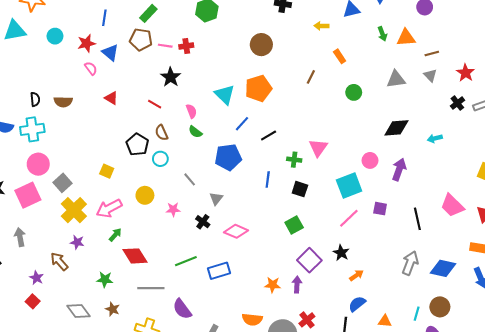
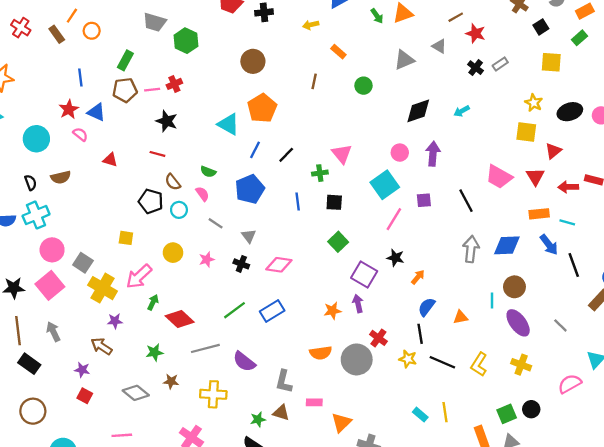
cyan circle: (55, 36) -> (36, 139), moved, size x1.5
brown line: (432, 54) -> (456, 17), moved
pink semicircle: (191, 111) -> (202, 194), moved

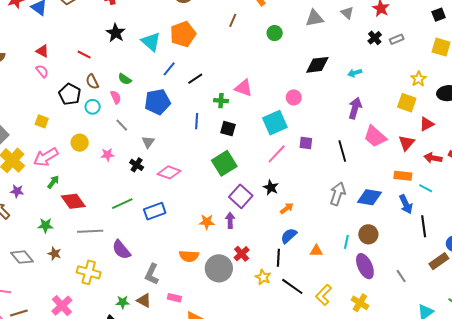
black star: (167, 121) -> (116, 33), moved
pink semicircle: (80, 134) -> (42, 71), moved
pink triangle: (342, 154) -> (243, 88), turned -42
purple arrow: (433, 154) -> (355, 108), moved
green square: (338, 242) -> (224, 163), size x1.4

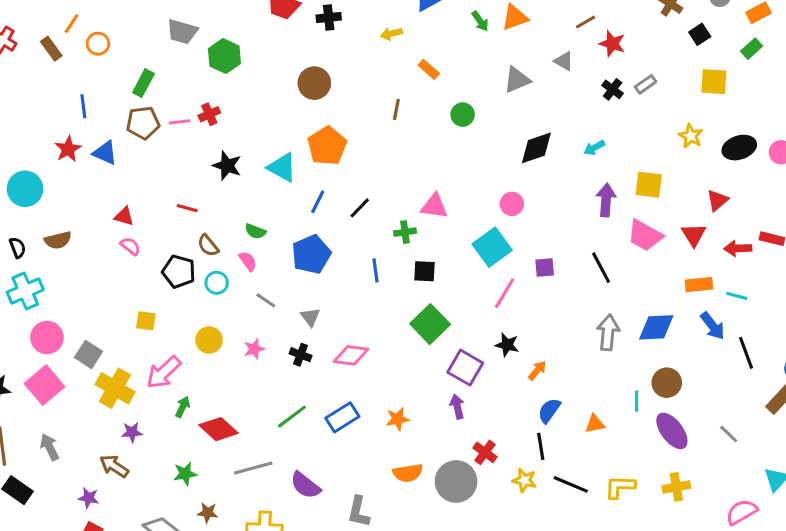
yellow square: (407, 103) -> (649, 185), moved
orange star: (207, 222) -> (398, 419), moved
yellow L-shape: (324, 295) -> (620, 487), turned 60
yellow cross: (360, 303) -> (676, 487), turned -30

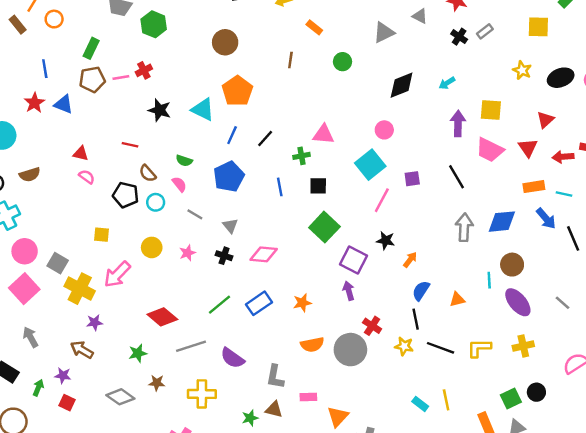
green arrow: (183, 407) -> (38, 388), moved

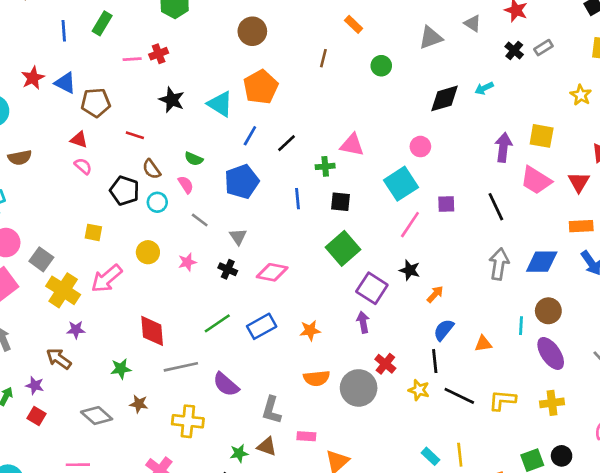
blue line: (45, 69) -> (64, 31), moved
brown pentagon: (92, 79) -> (96, 103), moved
cyan arrow: (447, 83) -> (484, 88), moved
red diamond: (162, 317) -> (152, 331), turned 40

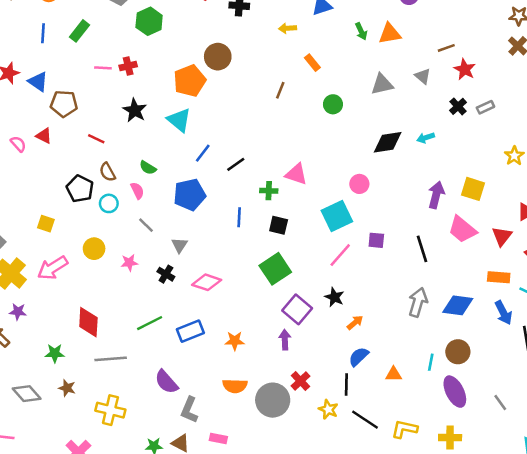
orange pentagon: (261, 87) -> (190, 81), moved
pink semicircle: (83, 166) -> (18, 144), moved
purple semicircle: (226, 384) -> (166, 382), moved

